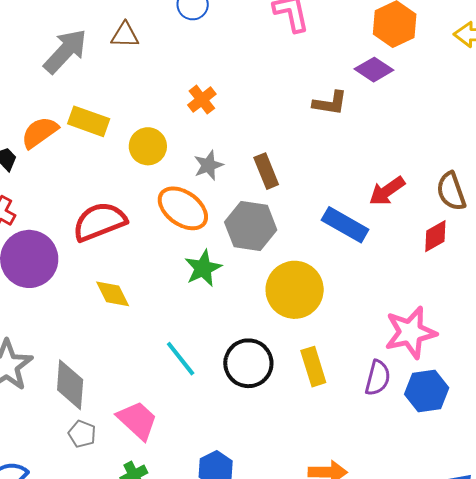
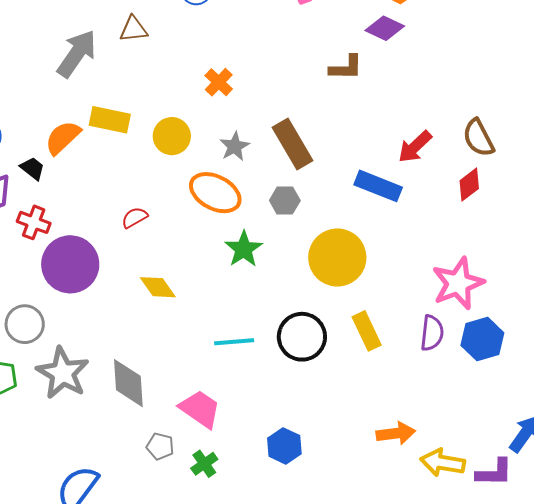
brown rectangle: (266, 171) -> (292, 144), size x1.4
red semicircle: (100, 222) -> (135, 217), size x0.5
gray hexagon: (251, 226) -> (285, 201), size x0.6
cyan line: (181, 359) -> (234, 342), turned -48
gray pentagon: (82, 434) -> (160, 446), moved

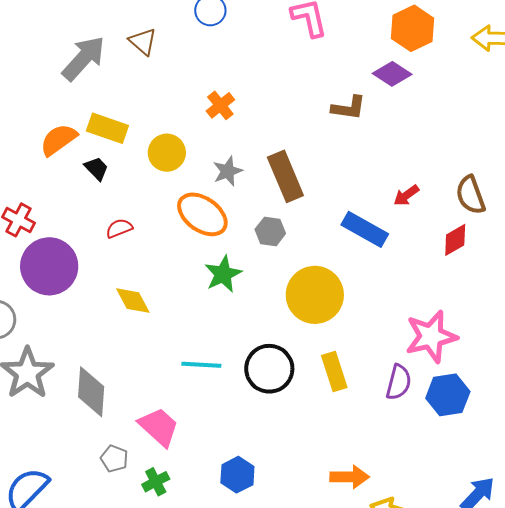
brown triangle: (133, 29) -> (143, 42), turned 40
red arrow: (415, 147) -> (406, 195), size x0.7
black trapezoid: (32, 168) -> (96, 169), moved

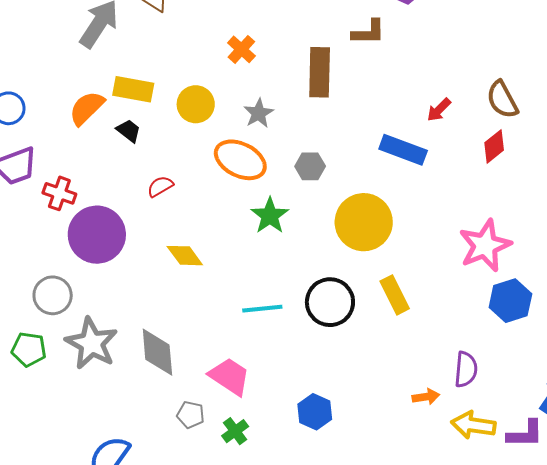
brown rectangle: (285, 176) -> (320, 72), moved, turned 33
purple semicircle: (399, 382) -> (466, 369), moved
orange arrow: (350, 477) -> (426, 397), size x0.7

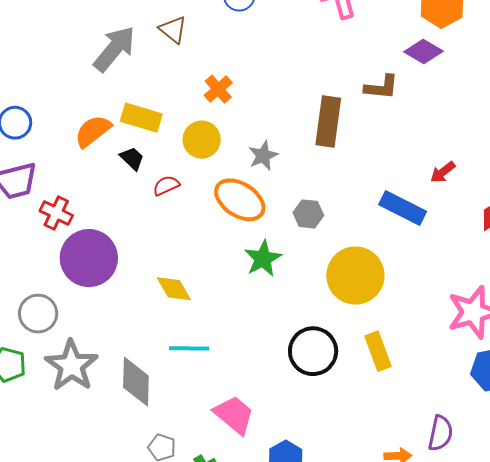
orange cross: (241, 49) -> (218, 89), moved
red semicircle: (160, 186) -> (166, 185), moved
cyan line: (262, 309) -> (189, 348), moved
pink trapezoid: (230, 376) -> (234, 415), moved

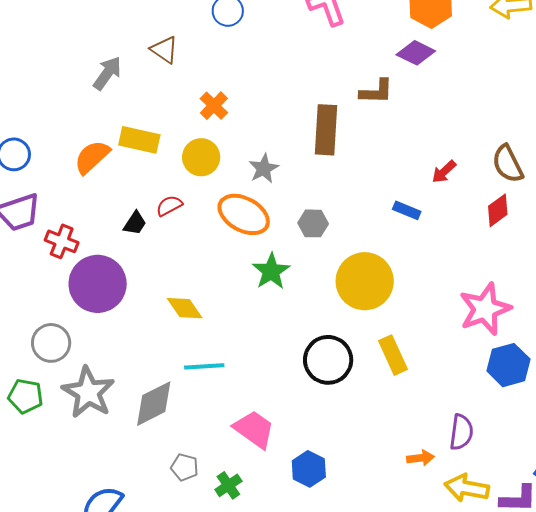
gray arrow: (114, 49) -> (107, 73), size x0.7
black trapezoid: (132, 158) -> (135, 223), moved, turned 84
blue rectangle: (403, 208) -> (407, 210), size x0.6
gray diamond: (136, 382) -> (154, 404), turned 66

